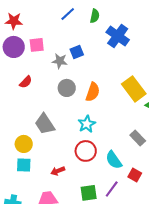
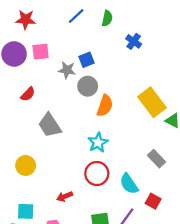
red star: (14, 21) -> (26, 20), moved
blue cross: (118, 36) -> (134, 41), size x0.6
gray circle: (67, 88) -> (88, 86), moved
gray trapezoid: (45, 124) -> (50, 125), moved
cyan square: (24, 165) -> (26, 211), moved

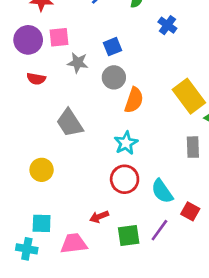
gray star: (67, 70) -> (78, 63), moved
red semicircle: (28, 94) -> (36, 79), moved, turned 56
gray rectangle: (157, 159) -> (193, 147), moved, turned 42
red arrow: (65, 196) -> (99, 217), moved

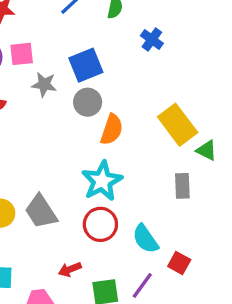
blue square: (113, 47) -> (86, 65), size x1.5
gray trapezoid: (70, 123) -> (41, 212), moved
cyan star: (126, 143) -> (102, 181), size x1.4

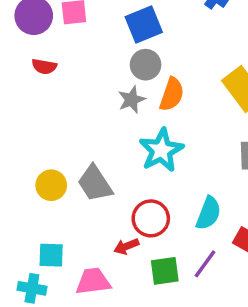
gray star: (44, 85) -> (132, 100), moved, turned -30
red circle: (100, 224) -> (151, 218), moved
cyan semicircle: (145, 239) -> (208, 213), turned -124

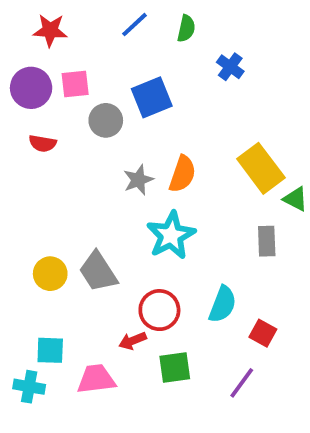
gray circle: (146, 65) -> (106, 120), moved
purple line: (205, 264) -> (242, 383), moved

